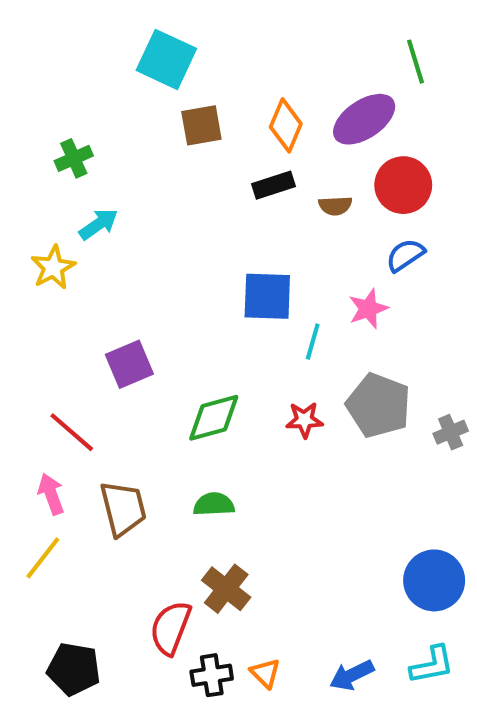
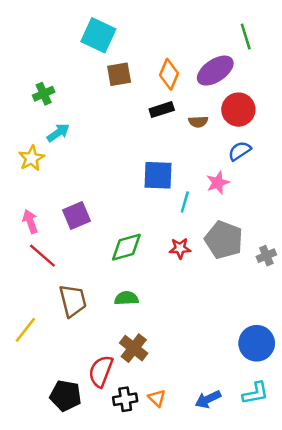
pink arrow: (51, 494) -> (30, 222), moved
black pentagon: (74, 669) -> (66, 396), moved

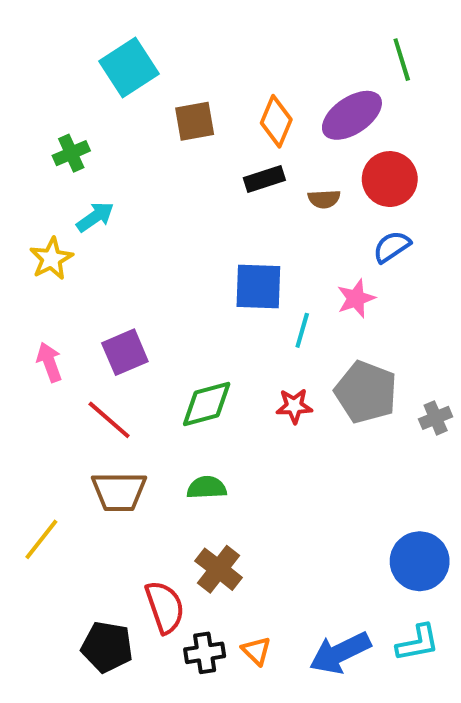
cyan square: (98, 35) -> (129, 68), moved, turned 32
red line: (42, 256) -> (109, 420), moved
brown trapezoid: (73, 301) -> (119, 492), turned 104
red semicircle: (101, 371) -> (165, 607), turned 140
blue arrow: (208, 399) -> (340, 653), size x1.4

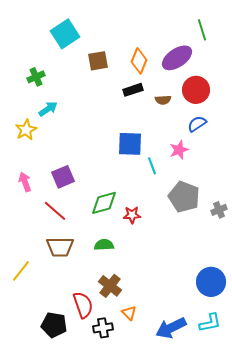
cyan line: (302, 330) -> (152, 166), turned -36
red star: (294, 406) -> (132, 215), moved
orange triangle: (256, 651) -> (129, 313), moved

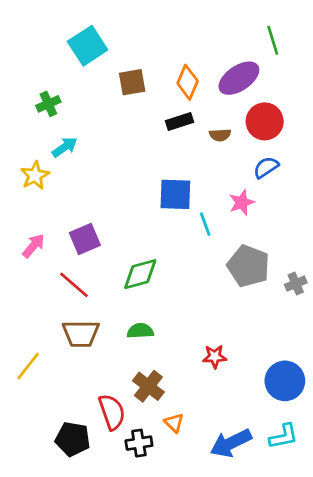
pink arrow: (25, 182) -> (34, 246), turned 60
red star: (132, 215) -> (215, 357), moved

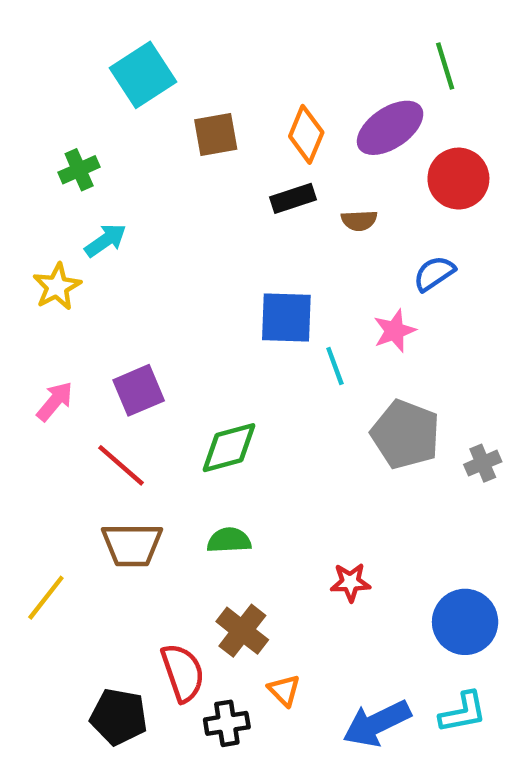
red circle: (265, 121) -> (458, 179), moved

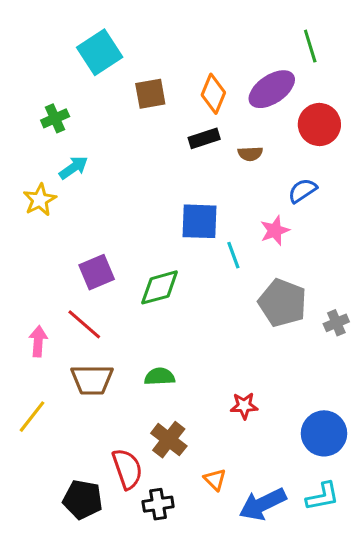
pink arrow: (55, 401) -> (38, 341), moved, turned -36
green diamond: (229, 448) -> (160, 287), moved
orange triangle: (284, 690) -> (215, 480), moved

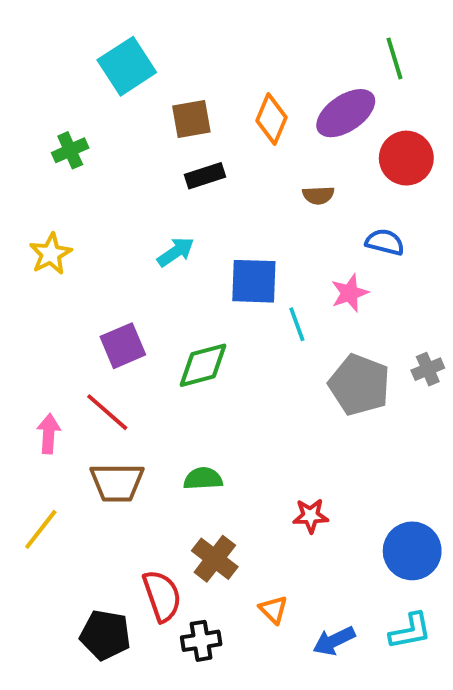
black rectangle: (204, 138) -> (205, 176), moved
cyan arrow: (73, 168) -> (176, 252), moved
blue semicircle: (302, 191) -> (385, 242), turned 48
gray cross: (336, 323) -> (428, 369), moved
blue arrow: (263, 504) -> (334, 641), size x0.7

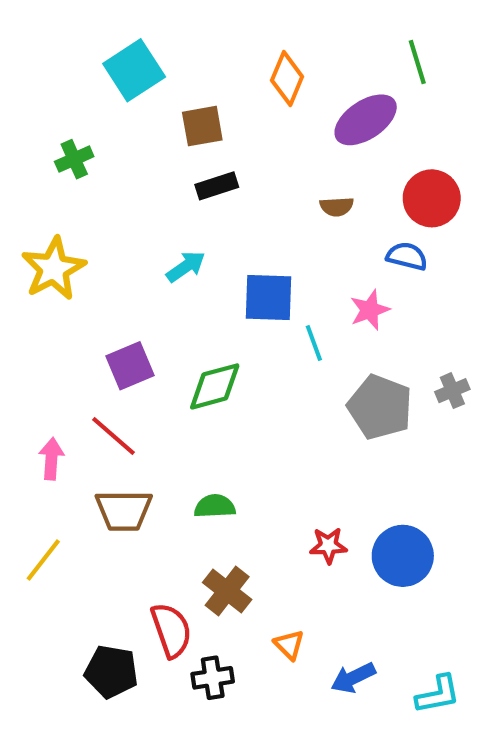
orange diamond: (271, 119) -> (287, 79), moved
red circle: (406, 158) -> (432, 198), moved
yellow star: (51, 254) -> (54, 269), size x1.4
blue circle: (412, 551) -> (403, 556), moved
cyan L-shape: (410, 631) -> (438, 694), moved

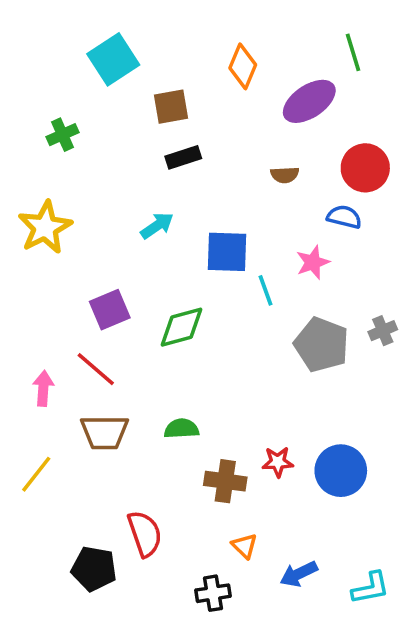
brown cross: (227, 591) -> (225, 481), moved, turned -30
black cross: (213, 678) -> (213, 593), moved

